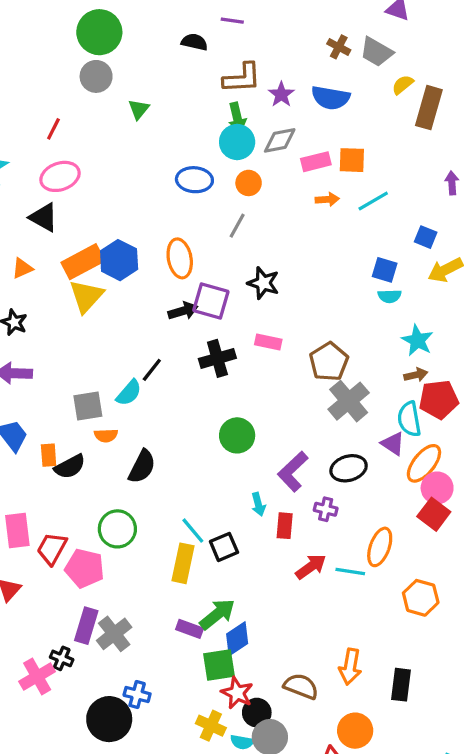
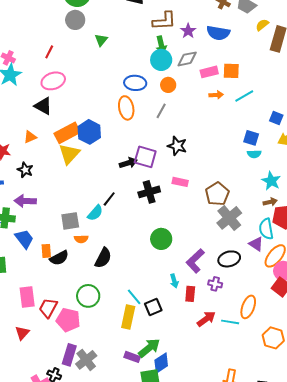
orange ellipse: (180, 258) -> (126, 108), moved

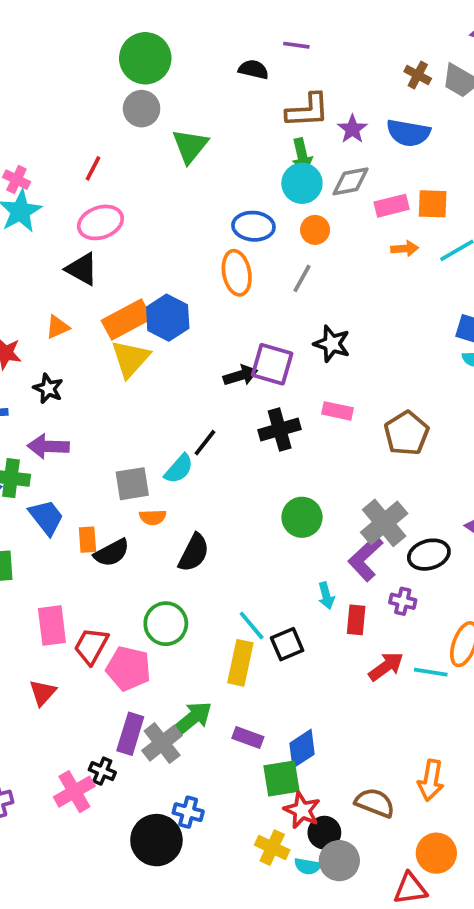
green triangle: (101, 40) -> (190, 146), size x1.5
gray cross: (229, 218) -> (384, 523), moved
green arrow: (149, 348) -> (192, 719), moved

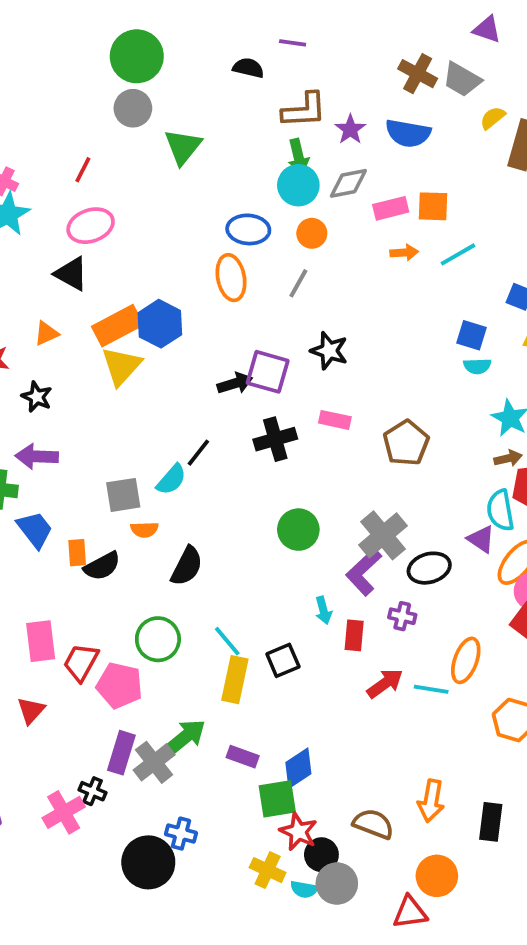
brown cross: (418, 75) -> (418, 74), size x1.4
cyan line: (252, 626) -> (227, 641), moved

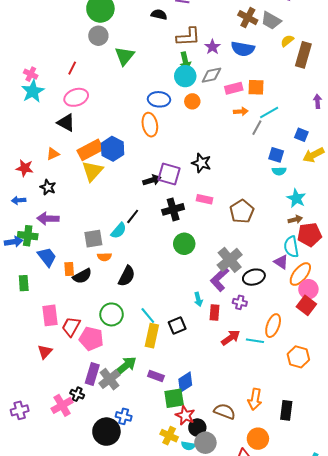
gray line: (298, 283) -> (257, 128), moved
green circle: (298, 530) -> (184, 244), moved

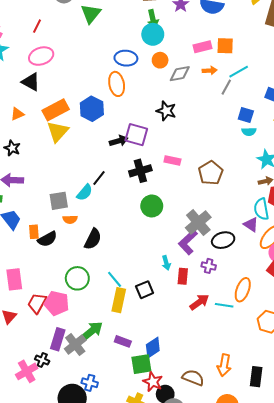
gray diamond: (211, 75) -> (180, 74), moved
blue hexagon: (113, 149) -> (92, 109), moved
black star: (201, 163) -> (166, 111), moved
red trapezoid: (71, 327) -> (37, 303), moved

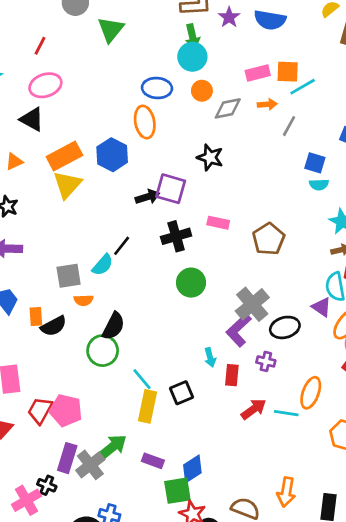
cyan line: (239, 72) -> (303, 87), moved
green circle: (77, 278) -> (103, 351), moved

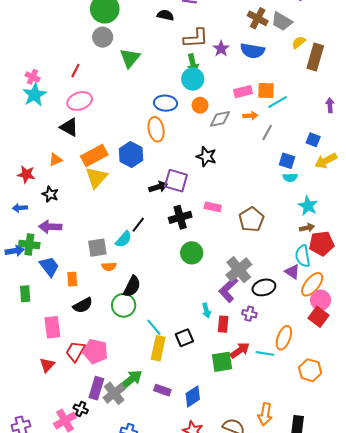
black semicircle: (54, 326) -> (83, 305), moved
green square: (177, 491) -> (222, 362), moved

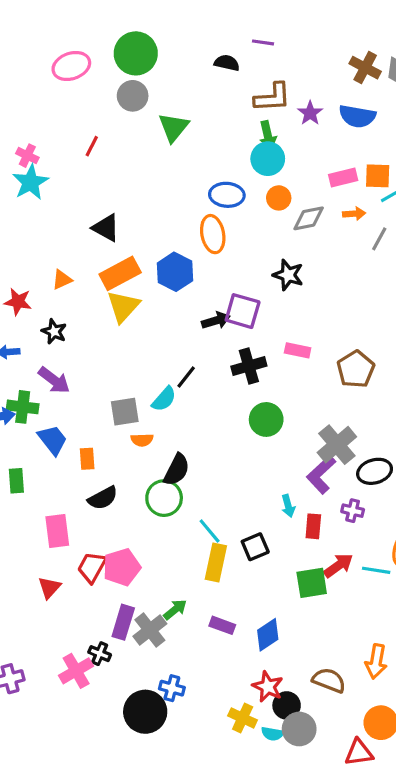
pink ellipse: (80, 101) -> (71, 66), moved
black triangle: (69, 127) -> (106, 228), moved
purple arrow: (50, 227) -> (54, 380), turned -145
pink pentagon: (95, 351) -> (122, 567), turned -30
green arrow: (131, 380) -> (175, 610), size x0.7

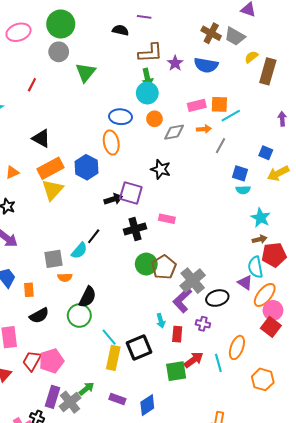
brown pentagon: (356, 369) -> (164, 267), moved
black square: (255, 547) -> (139, 347), size x1.4
cyan line: (376, 570) -> (218, 363), turned 66

